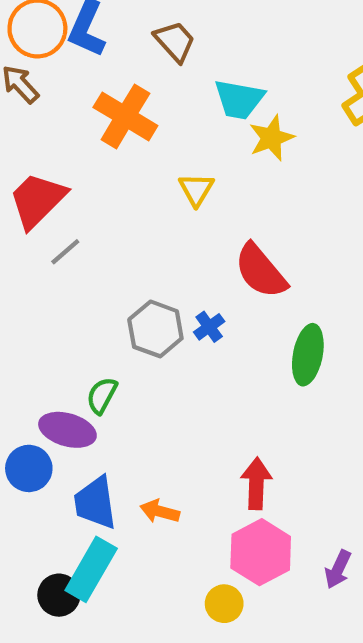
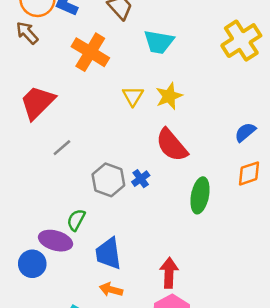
yellow star: (271, 138) -> (169, 96), moved
gray line: (65, 252) -> (62, 148), moved
blue trapezoid: (95, 503) -> (108, 253), moved

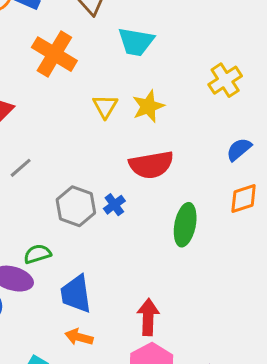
yellow cross: (241, 41) -> (225, 80), moved, size x0.7
red semicircle: (172, 145) -> (151, 165), turned -60
green semicircle: (76, 220) -> (37, 254), turned 45

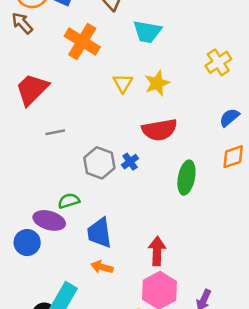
gray line: (21, 168) -> (55, 132), turned 30

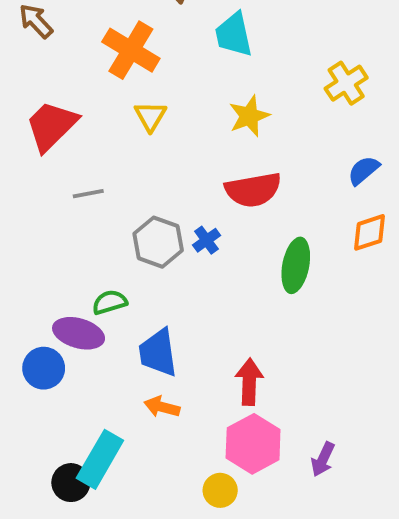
cyan trapezoid: (147, 32) -> (234, 35), turned 68
yellow triangle: (123, 83) -> (150, 116), moved

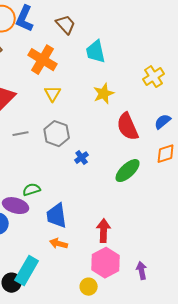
red semicircle: (253, 190) -> (128, 127), moved, turned 76
gray hexagon: (158, 242) -> (57, 134), moved
green ellipse: (296, 265) -> (128, 171), turned 36
purple arrow: (323, 459) -> (142, 271), turned 144

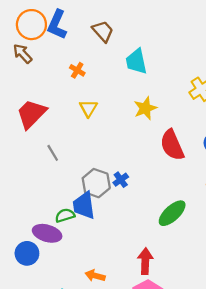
orange cross: (43, 60) -> (77, 70), size x0.5
gray line: (21, 134) -> (53, 153), turned 70
gray hexagon: (57, 134) -> (96, 183), moved
green ellipse: (128, 171) -> (172, 213), moved
blue trapezoid: (57, 216) -> (84, 205), moved

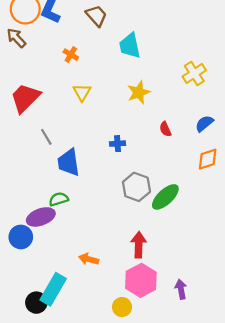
red semicircle: (172, 145) -> (165, 129), size x0.5
blue cross: (121, 180) -> (118, 144), moved, turned 32
gray hexagon: (96, 183) -> (136, 187), moved
blue trapezoid: (84, 205) -> (69, 162), moved
purple ellipse: (47, 233) -> (41, 217), turned -36

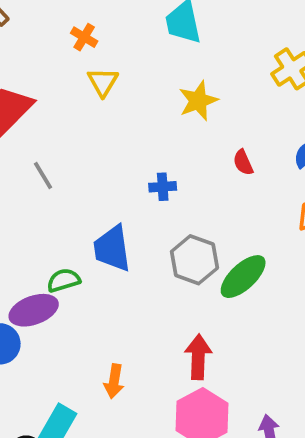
yellow triangle: (82, 92) -> (103, 82), moved
blue trapezoid: (69, 162) -> (112, 248), moved
orange arrow: (89, 259) -> (114, 381), turned -96

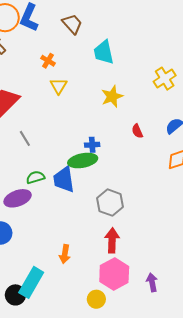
gray hexagon: (194, 260) -> (110, 203), moved
green ellipse: (243, 277) -> (83, 161), moved, turned 32
green semicircle: (64, 280) -> (35, 177), moved
purple ellipse: (34, 310) -> (18, 198), moved

